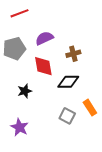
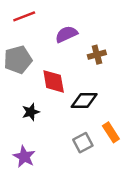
purple semicircle: (44, 38) -> (66, 34), moved
brown cross: (73, 54) -> (97, 55), moved
gray square: (67, 116) -> (83, 143), turned 35

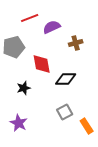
red line: (24, 16) -> (30, 18), moved
orange rectangle: (111, 132) -> (87, 126), moved

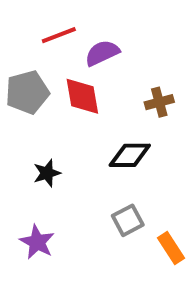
brown cross: (76, 43) -> (159, 102), moved
red diamond: (42, 64) -> (82, 96), moved

